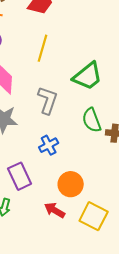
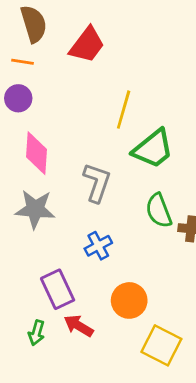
yellow line: (43, 48) -> (124, 110), moved
red arrow: (55, 210) -> (79, 326), moved

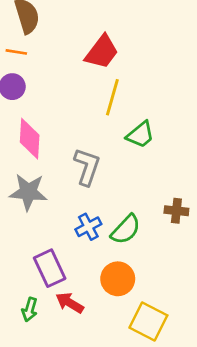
red trapezoid: (87, 45) -> (102, 52), moved
green trapezoid: (153, 149) -> (140, 135), size x0.7
green semicircle: (159, 211) -> (126, 229), moved, turned -116

